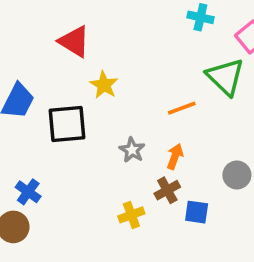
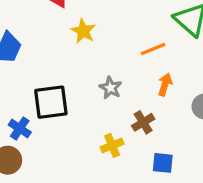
black square: (67, 124) -> (51, 102), moved
orange arrow: (175, 156) -> (165, 85), moved
blue square: (197, 212) -> (163, 163), moved

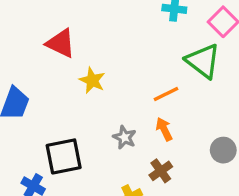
orange arrow: (165, 85) -> (164, 129), moved, turned -40

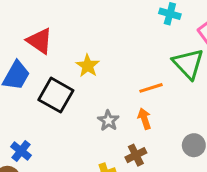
red triangle: (61, 43) -> (40, 41), moved
black square: (64, 156) -> (56, 95), moved, turned 32

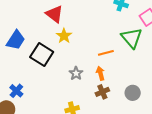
red triangle: (40, 41) -> (54, 14), moved
brown cross: (136, 155) -> (102, 92), moved

